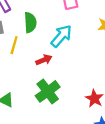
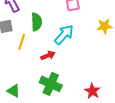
green cross: (48, 91) -> (51, 84), turned -30

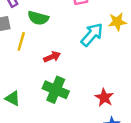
green semicircle: (37, 22) -> (38, 18), turned 108
cyan arrow: (64, 35) -> (92, 35), moved

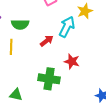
red arrow: (52, 57) -> (47, 41), moved
red star: (104, 97) -> (72, 61), moved

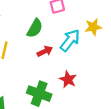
green semicircle: (20, 24) -> (35, 28), moved, turned -72

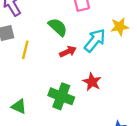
green semicircle: (35, 28) -> (58, 27), turned -78

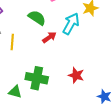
red star: (92, 82) -> (76, 75), moved
green cross: (61, 96) -> (37, 78), moved

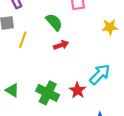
cyan arrow: (71, 24) -> (100, 74), moved
green cross: (37, 78) -> (48, 93), moved

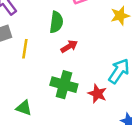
green semicircle: (54, 22) -> (56, 22), turned 60
green cross: (48, 93) -> (64, 85), moved

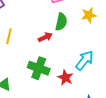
green semicircle: (56, 22) -> (61, 22), moved

